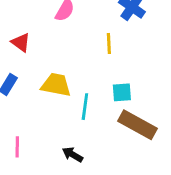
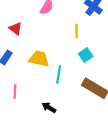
cyan square: (122, 92) -> (86, 55), moved, turned -32
pink line: (17, 147) -> (15, 92), moved

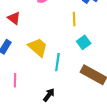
yellow trapezoid: (39, 59) -> (38, 47), turned 30
black arrow: (49, 108) -> (49, 95), turned 96

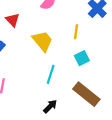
yellow trapezoid: (38, 47) -> (43, 41), moved
black arrow: (49, 95) -> (50, 106), moved

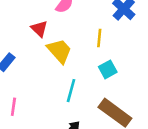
red triangle: (13, 20) -> (39, 29), moved

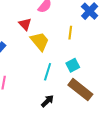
cyan square: (108, 69) -> (73, 65), moved

